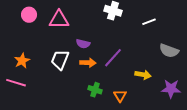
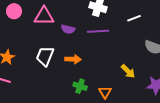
purple semicircle: (83, 44) -> (68, 29), moved
purple line: (113, 58) -> (98, 31), moved, turned 45
yellow arrow: (143, 75) -> (128, 71), turned 35

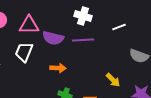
purple semicircle: (68, 29) -> (53, 38), size x1.5
white trapezoid: (45, 56) -> (24, 52), moved

